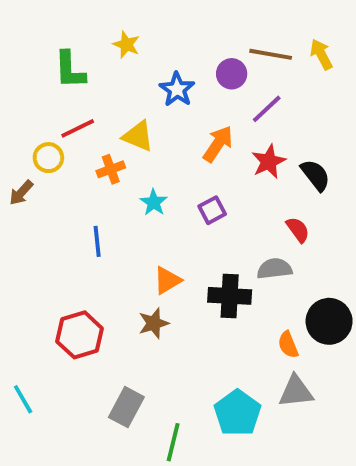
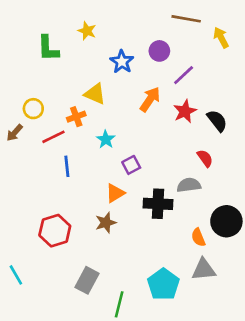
brown line: (271, 54) -> (186, 19), moved
red line: (78, 128) -> (53, 137), moved
purple square: (212, 210) -> (131, 165), moved

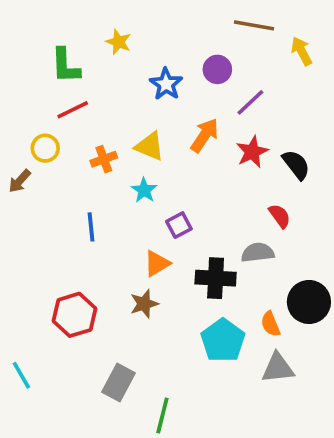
yellow triangle: (95, 94) -> (150, 146), moved
red line: (53, 137) -> (73, 110), moved
cyan pentagon: (163, 284) -> (223, 340), moved

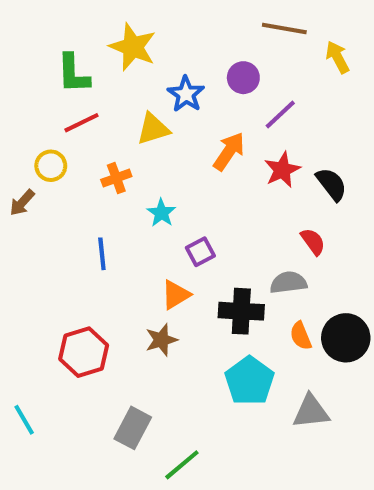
yellow star: (118, 42) -> (133, 47), size x1.6
yellow triangle: (150, 146) -> (153, 129), moved, turned -40
orange semicircle: (270, 324) -> (301, 336), moved
green line: (162, 416) -> (182, 465), turned 36

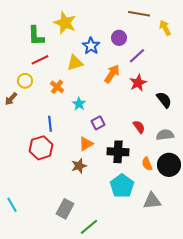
orange cross: (116, 178) -> (57, 87), turned -32
black semicircle: (331, 184) -> (164, 100), moved
red semicircle: (313, 242) -> (139, 127), moved
gray semicircle: (288, 283) -> (165, 135), moved
red hexagon: (84, 352) -> (41, 148), moved

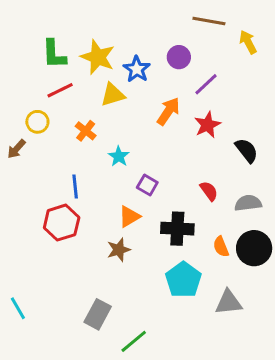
yellow star: (65, 23) -> (98, 57), moved
purple square: (98, 123) -> (147, 185), turned -32

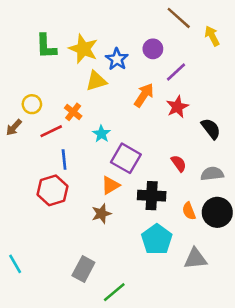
brown line: (209, 21) -> (179, 18), turned 32
red line: (60, 90) -> (51, 131), moved
purple square: (147, 185) -> (126, 158), size x1.6

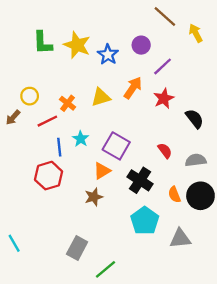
yellow triangle: (96, 81) -> (101, 97), moved
cyan star: (101, 134) -> (81, 139), moved
black cross: (152, 196) -> (140, 180), turned 30

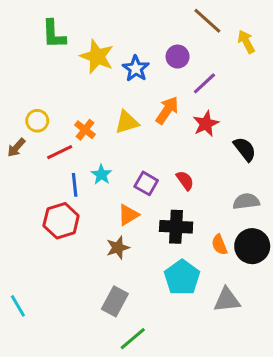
green L-shape: (43, 43) -> (54, 34), moved
purple square: (116, 146) -> (146, 183), size x0.7
red semicircle: (165, 151) -> (185, 180), moved
black cross: (140, 180) -> (176, 227), turned -30
gray rectangle: (77, 248) -> (115, 301), moved

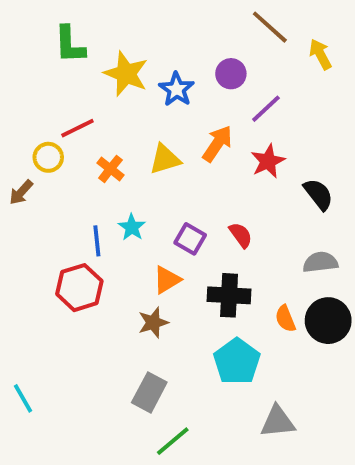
red line: (60, 152) -> (77, 128), moved
gray triangle: (227, 300) -> (278, 422), moved

